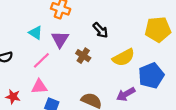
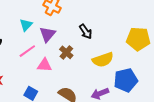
cyan triangle: (36, 33) -> (26, 25), turned 32
pink triangle: (39, 87) -> (44, 65), moved

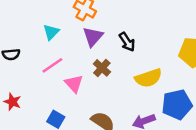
purple triangle: (47, 34) -> (93, 37), moved
pink triangle: (44, 65) -> (74, 84), turned 42

